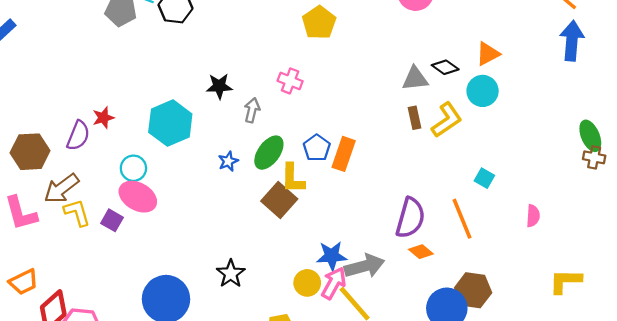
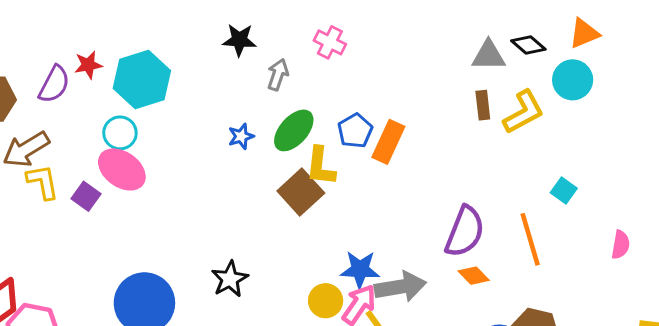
cyan hexagon: (170, 123) -> (142, 80), moved

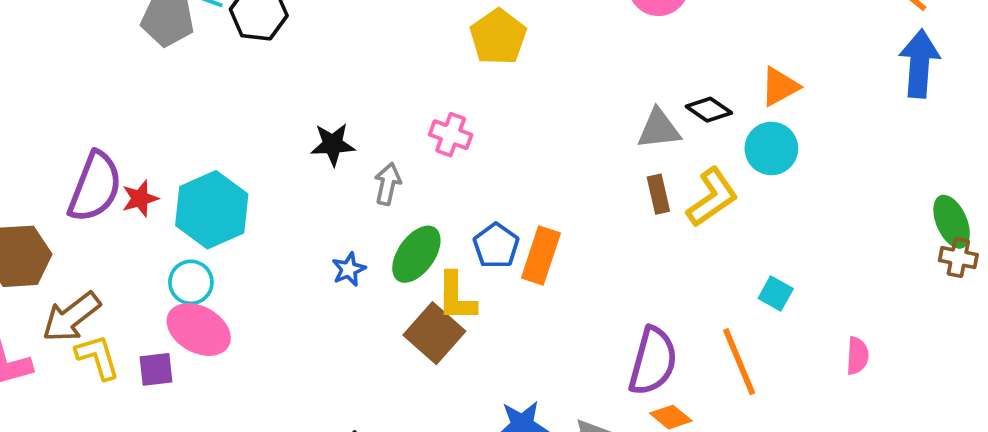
purple semicircle: (54, 84) -> (95, 187), moved, size x1.4
purple square: (86, 196) -> (156, 369), turned -36

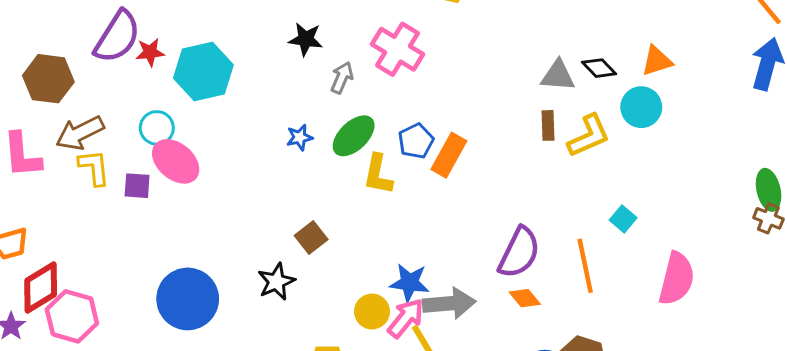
pink cross: (451, 135) -> (397, 49), size x1.6
cyan circle: (191, 282) -> (157, 128), moved
brown square: (434, 333) -> (311, 238), moved, size x0.7
pink semicircle: (857, 356) -> (677, 279), size x1.8

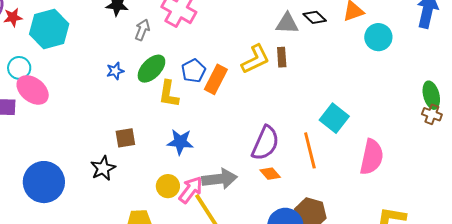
cyan circle: (641, 107) -> (378, 37), moved
yellow L-shape: (589, 136) -> (255, 59), moved
cyan square: (623, 219) -> (334, 118), size x1.6
brown square: (311, 238) -> (125, 138), turned 30
blue star: (410, 283) -> (180, 142), moved

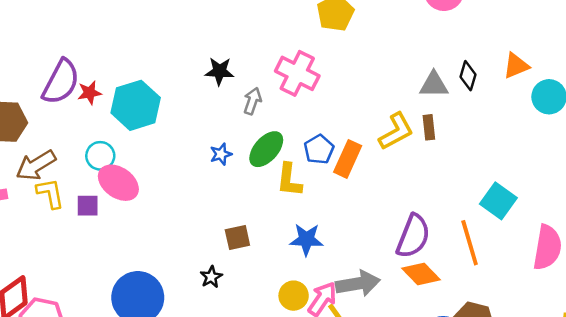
black diamond: (315, 17) -> (468, 76), turned 65
black star: (103, 168) -> (211, 277), size x0.7
orange diamond: (270, 174) -> (421, 274), size x1.4

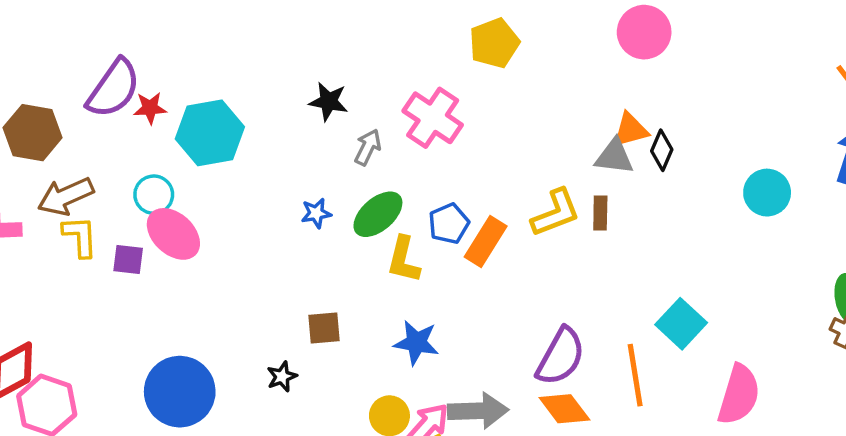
orange triangle: (516, 66) -> (631, 130), moved

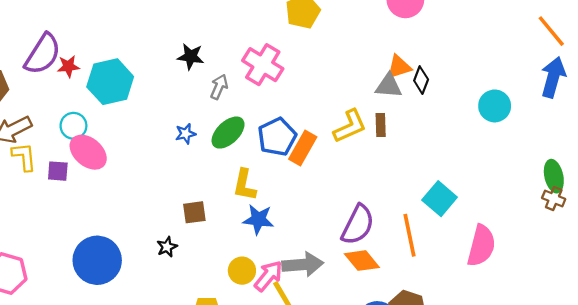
blue pentagon: (449, 224) -> (277, 137), size x1.4
yellow L-shape: (404, 260) -> (245, 185), moved

